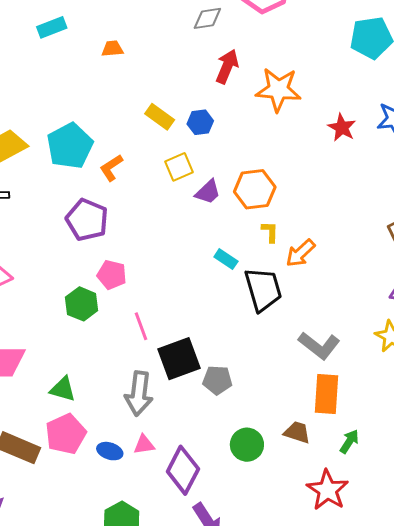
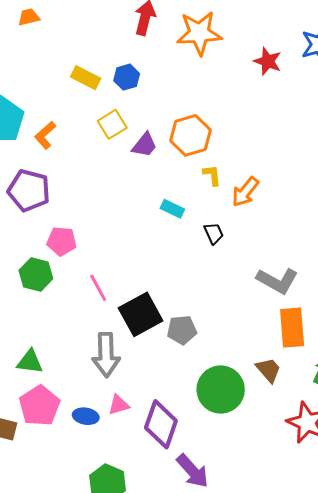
black trapezoid: (263, 289) -> (214, 233), size x0.5
brown trapezoid: (297, 432) -> (268, 370), turned 40
green circle: (247, 445) -> (221, 390), size x1.4

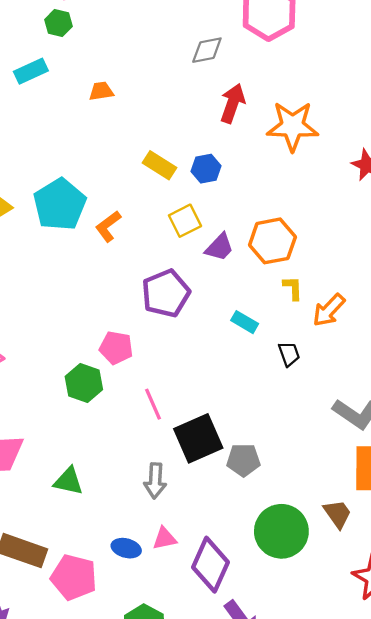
purple pentagon: (29, 190) -> (166, 293), moved, turned 30
gray arrow: (106, 355) -> (155, 481), size x0.7
pink pentagon: (39, 406) -> (74, 577), moved, turned -30

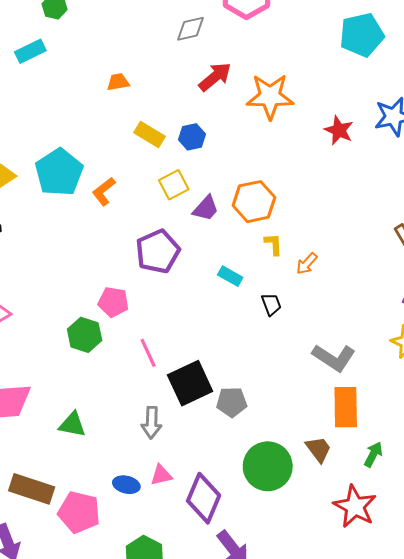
orange trapezoid: (101, 91) -> (118, 82), moved
red arrow: (233, 103) -> (215, 77), turned 32
orange arrow: (329, 310) -> (307, 264), size x0.7

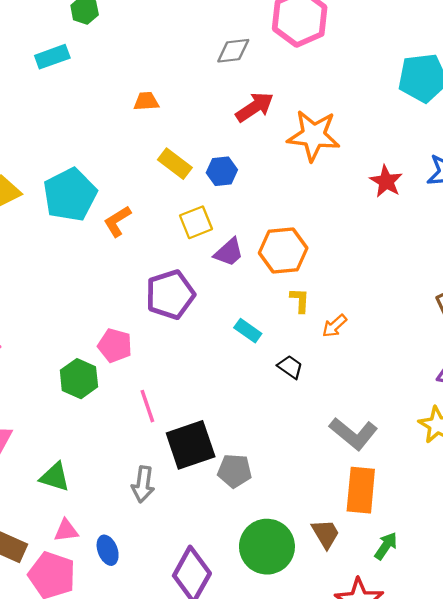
black trapezoid: (271, 304) -> (290, 367), turned -40
pink triangle: (161, 475) -> (66, 531), moved
blue ellipse: (126, 485) -> (108, 550), turned 50

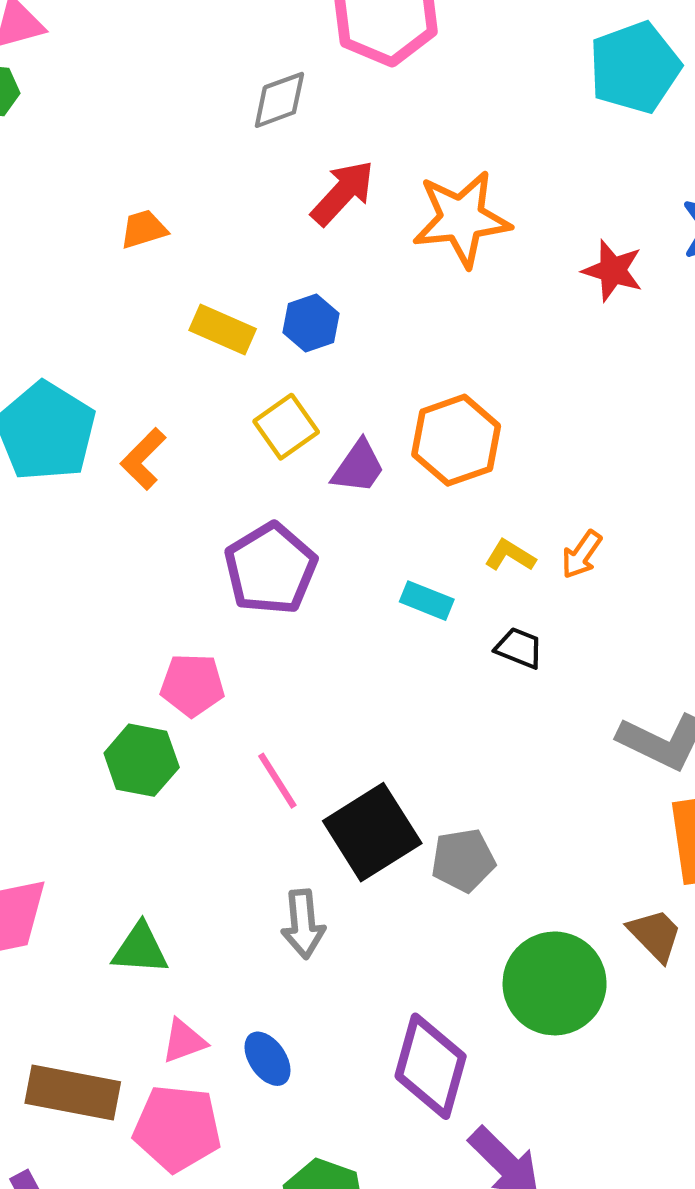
yellow L-shape: (300, 300) -> (510, 555), moved, turned -48

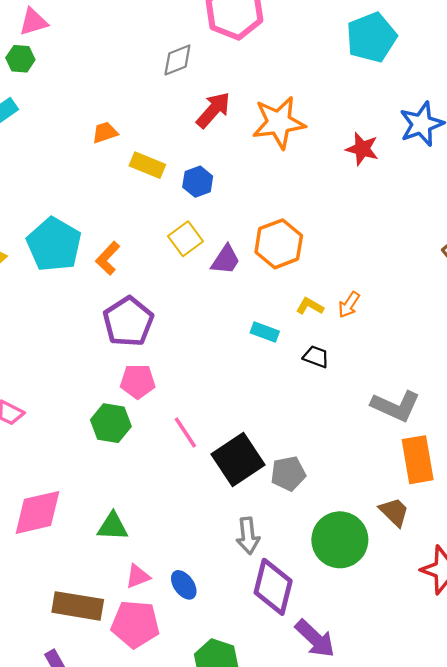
yellow rectangle: (223, 329) -> (147, 165), moved
purple pentagon: (271, 569) -> (128, 322), moved
gray arrow: (303, 924) -> (248, 536), moved

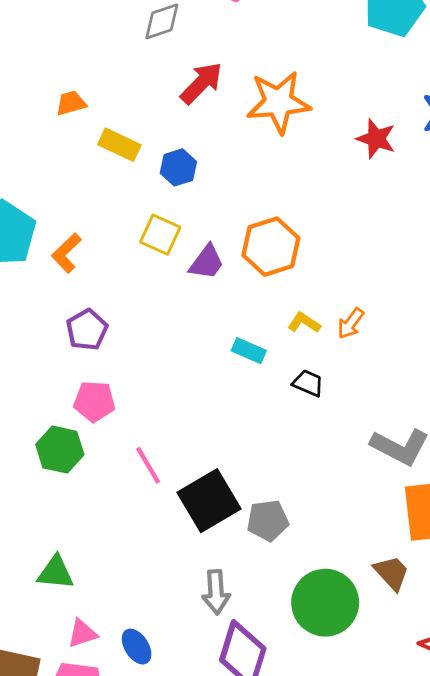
yellow square: (185, 239) -> (160, 235), turned -32
purple pentagon: (128, 322) -> (87, 330), size x0.7

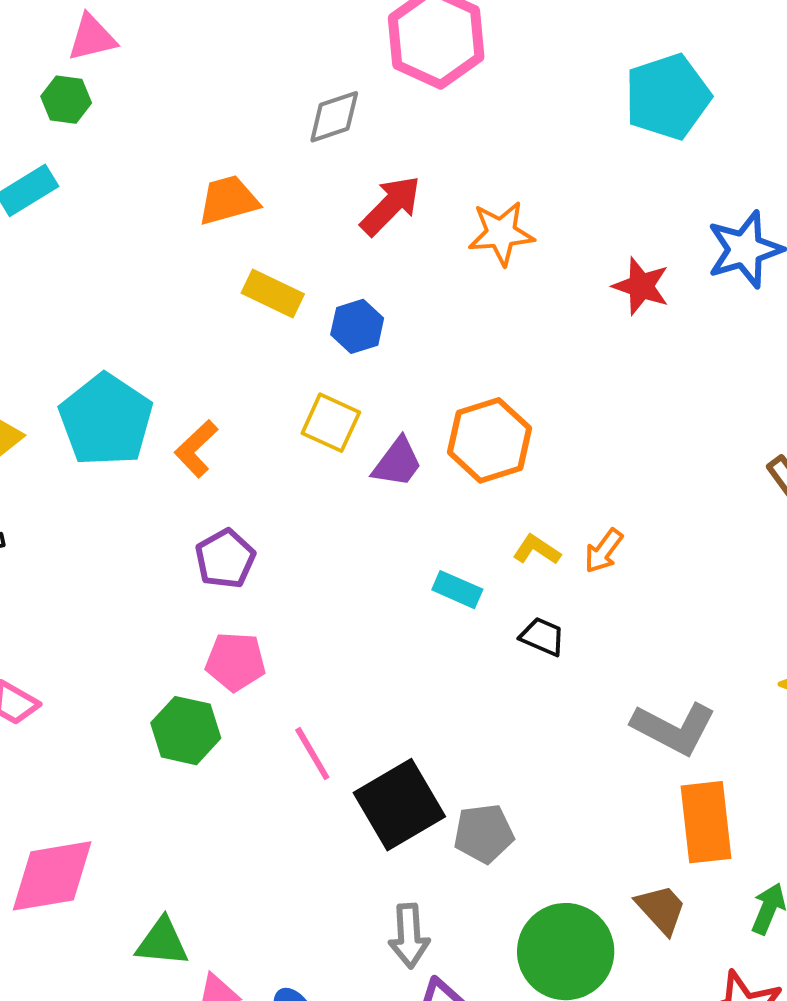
orange star: (278, 102) -> (501, 233), size x0.7
orange trapezoid: (71, 103) -> (228, 200), moved, size x1.4
green triangle: (56, 573) -> (162, 942), moved

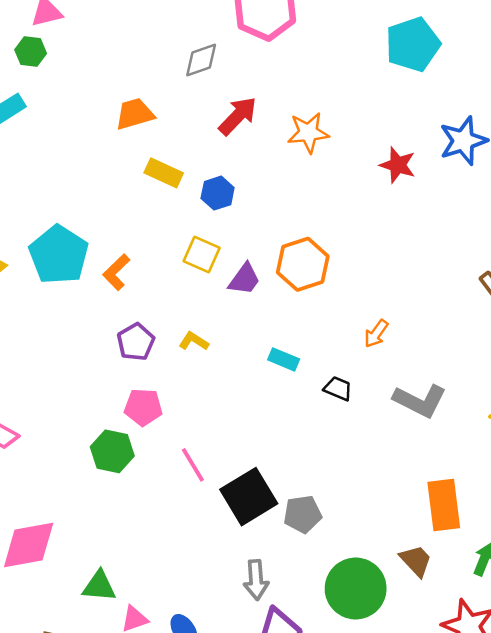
yellow L-shape: (537, 550) -> (194, 341), moved
gray L-shape: (674, 728) -> (420, 401), moved

